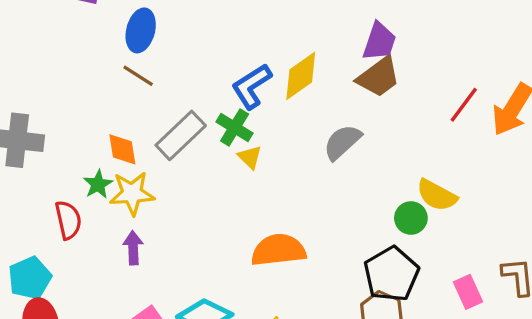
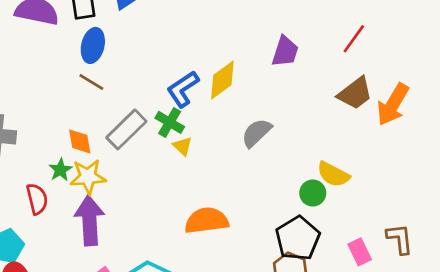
brown trapezoid: (379, 77) -> (355, 93), moved
red line: (464, 105) -> (354, 39), moved
purple arrow: (133, 248) -> (90, 220), size x1.8

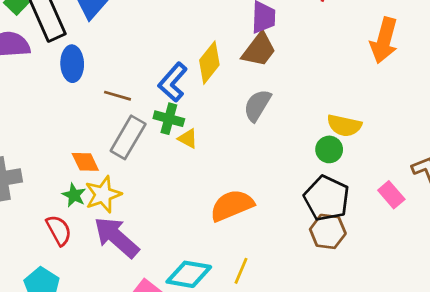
brown line: (91, 82) -> (118, 96), moved
brown trapezoid: (355, 93) -> (259, 50), moved
purple arrow: (90, 220) -> (116, 237), turned -30

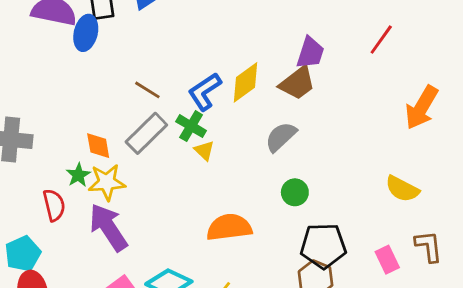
blue ellipse: (72, 64) -> (86, 33), moved
yellow semicircle: (344, 125) -> (402, 189), moved
green circle: (329, 149) -> (295, 192), moved
black pentagon: (327, 198) -> (323, 246), turned 30

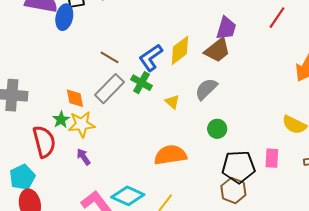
yellow triangle: (204, 151) -> (172, 102), moved
red semicircle: (54, 205) -> (44, 142), size x1.4
purple arrow: (108, 227) -> (83, 157), size x0.5
pink rectangle: (387, 260) -> (272, 158), moved, turned 30

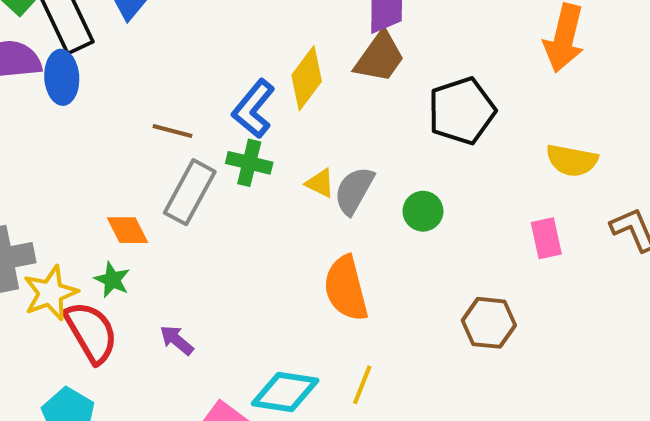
gray semicircle: (206, 89) -> (354, 191), moved
yellow star: (82, 124) -> (50, 293), moved
orange semicircle: (170, 155) -> (346, 288), turned -80
black pentagon: (238, 167) -> (462, 111), moved

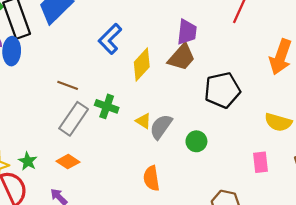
blue L-shape: (254, 109) -> (110, 39), moved
orange diamond: (128, 230) -> (68, 162), moved, turned -35
orange semicircle: (346, 288) -> (151, 178), size x0.7

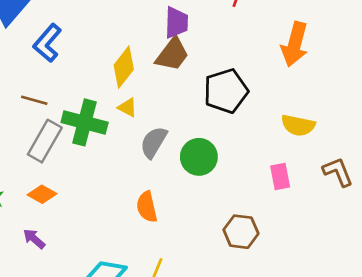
blue L-shape: (110, 39) -> (47, 43), moved
green cross: (107, 106) -> (85, 122), size x1.5
yellow triangle: (143, 121) -> (127, 107), moved
green circle: (196, 141) -> (199, 157), size x1.4

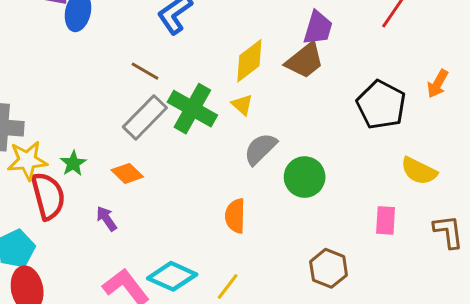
orange arrow: (295, 44) -> (438, 84), size x0.6
black pentagon: (226, 91) -> (381, 105), moved, turned 30

